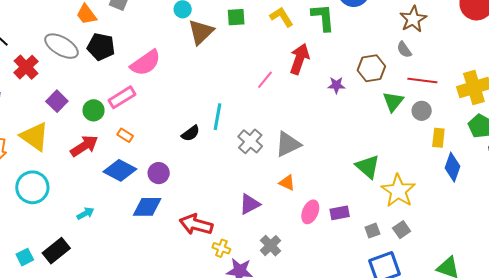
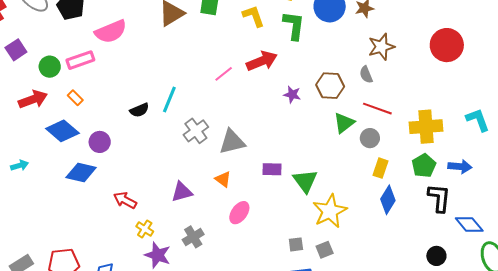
red arrow: (299, 59) -> (262, 61), turned 36
purple rectangle: (340, 213) -> (272, 169), moved
red arrow: (196, 224) -> (125, 200), size x0.7

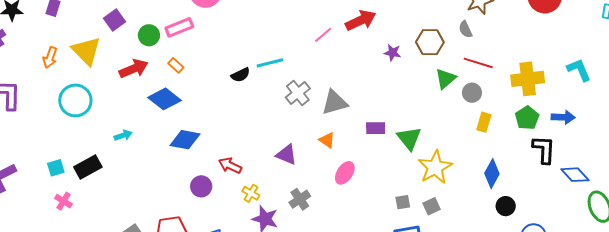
cyan line: (169, 100) -> (270, 63), turned 56
purple circle: (100, 142) -> (201, 186), moved
purple triangle: (182, 192) -> (286, 155), turned 40
blue diamond: (388, 200) -> (492, 174), moved
black circle: (436, 256) -> (506, 206), moved

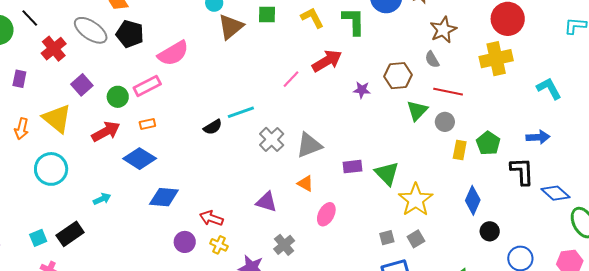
orange rectangle: (176, 65) -> (147, 124), turned -49
yellow cross: (528, 79) -> (496, 59), moved
green pentagon: (527, 118) -> (488, 143), moved
yellow cross: (251, 193) -> (219, 245), moved

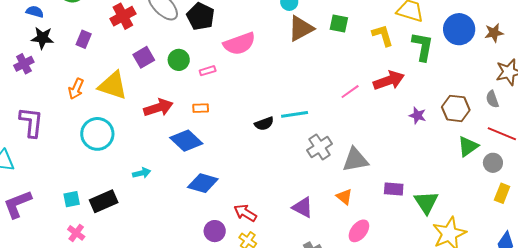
pink rectangle: (147, 86) -> (208, 71), size x0.6
green circle: (118, 97) -> (179, 60), moved
yellow triangle: (57, 119) -> (113, 85), turned -32

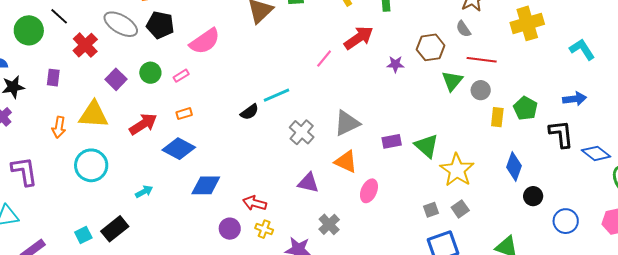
gray cross: (320, 147) -> (302, 132), moved
orange triangle: (344, 197) -> (346, 162), size x1.4

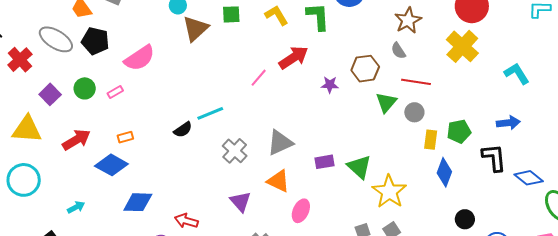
yellow cross: (527, 23) -> (462, 46), turned -32
green pentagon: (525, 108) -> (459, 131), turned 30
orange rectangle: (184, 114) -> (125, 137), moved
blue diamond: (514, 166) -> (444, 172), moved
purple triangle: (308, 183) -> (240, 202), turned 35

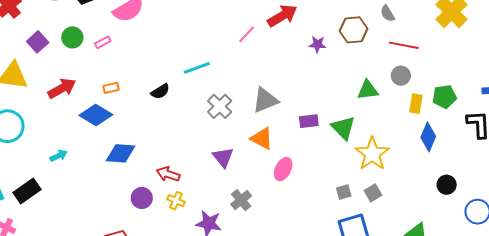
green triangle: (386, 102) -> (368, 90), moved, turned 40
black semicircle: (183, 130) -> (160, 91), moved

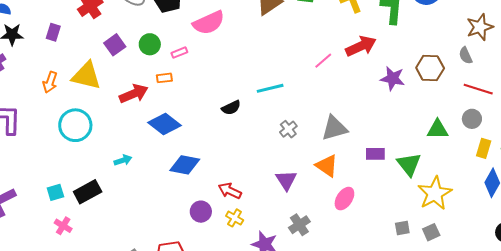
purple star: (317, 44) -> (393, 78), size x1.4
orange rectangle: (111, 88) -> (164, 78), moved
gray cross: (220, 106) -> (288, 129), size x0.7

